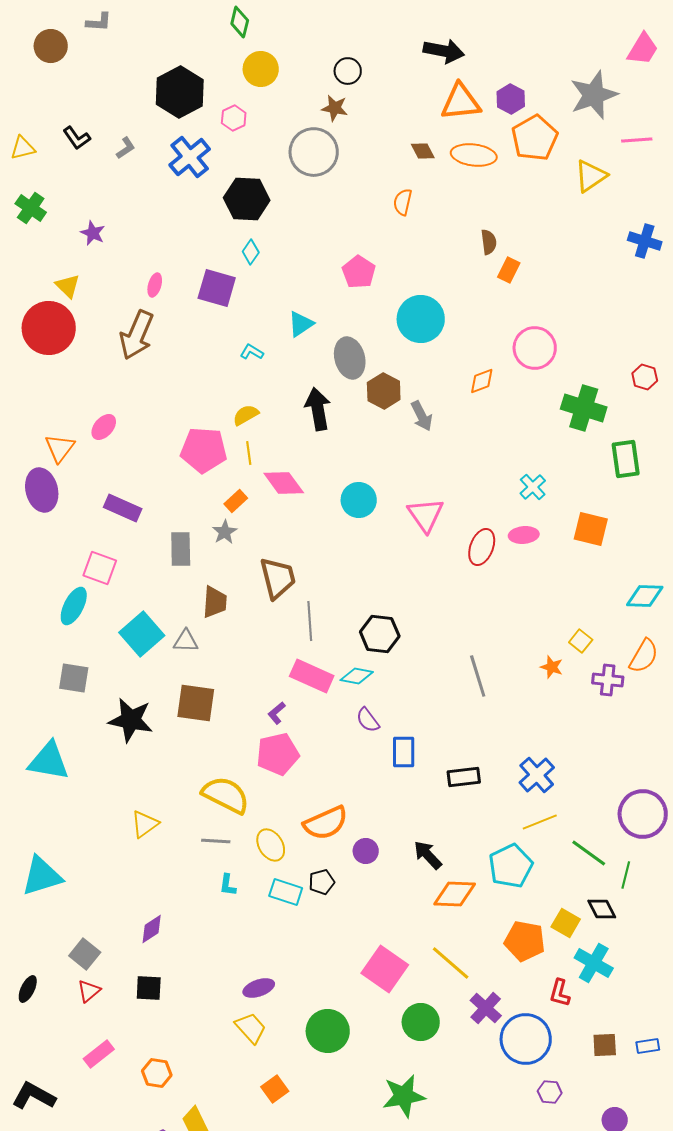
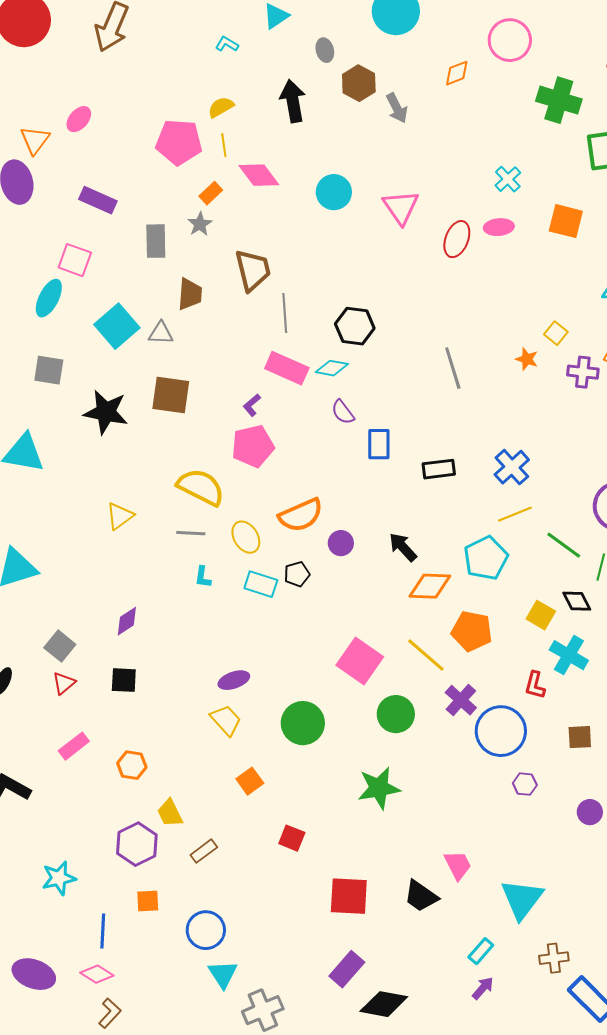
gray ellipse: (350, 358) -> (325, 50), size x0.6
orange pentagon: (525, 941) -> (472, 631), moved

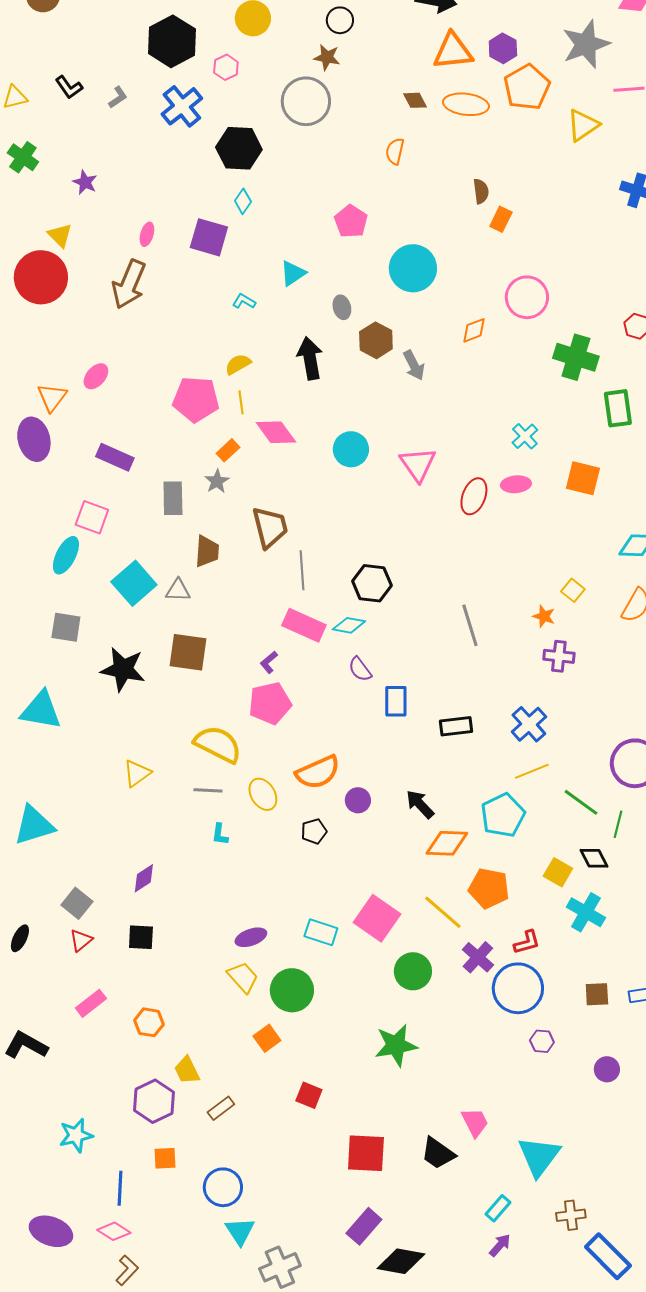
purple cross: (583, 372) -> (559, 656), moved
cyan rectangle: (261, 584) -> (321, 932), moved
red L-shape: (535, 685) -> (527, 942), moved, turned -120
green circle: (303, 723) -> (292, 990), moved

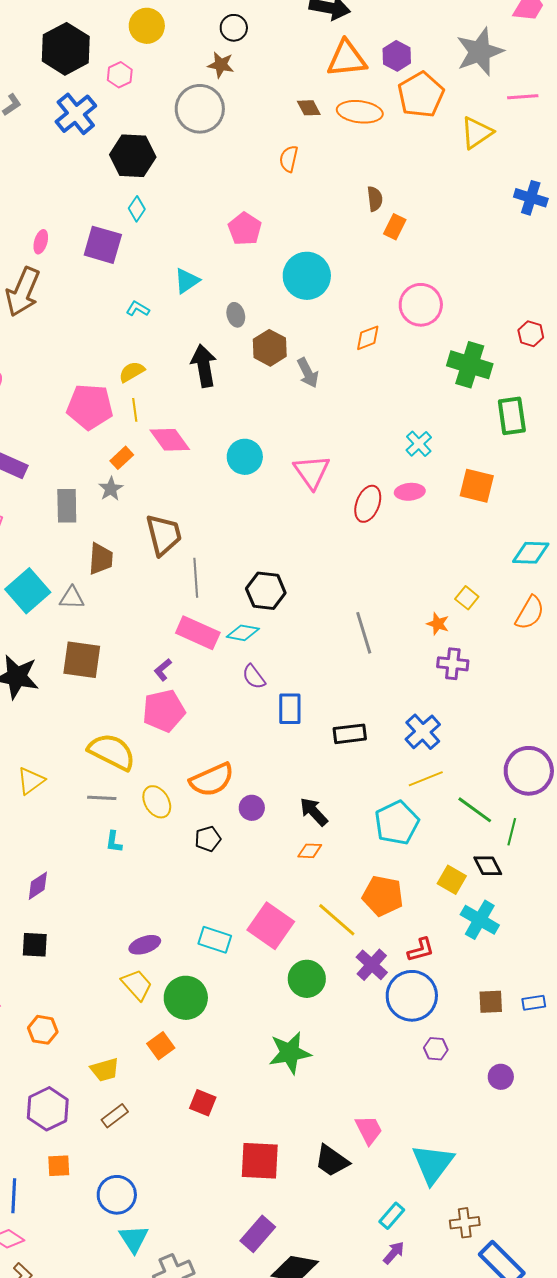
orange diamond: (447, 843) -> (310, 851), moved, size x0.6
yellow trapezoid: (187, 1070) -> (105, 1070), moved, turned -80

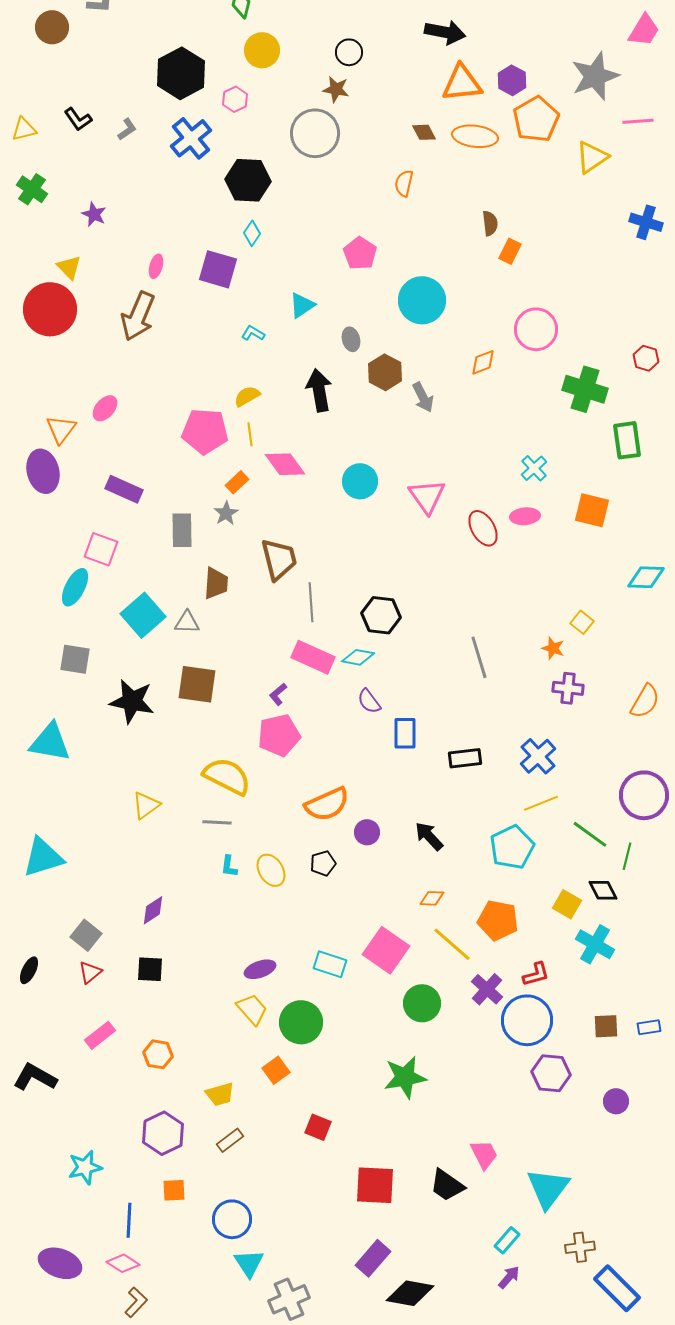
red ellipse: (368, 504) -> (483, 528), turned -51
orange semicircle: (530, 613) -> (645, 701), moved
yellow ellipse: (157, 802) -> (271, 870), moved
orange diamond: (310, 851) -> (432, 898), moved
purple hexagon: (436, 1049) -> (551, 1073), size x1.6

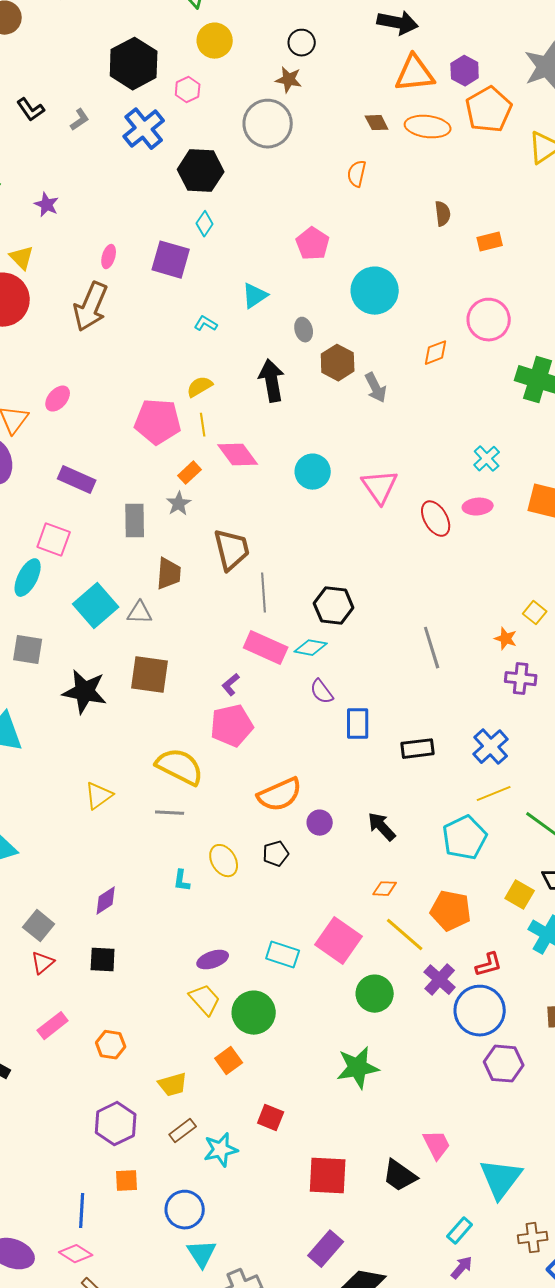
orange rectangle: (510, 251) -> (490, 242), moved, turned 50
cyan L-shape: (229, 866) -> (182, 881), moved
cyan star: (85, 1167) -> (221, 1150), moved

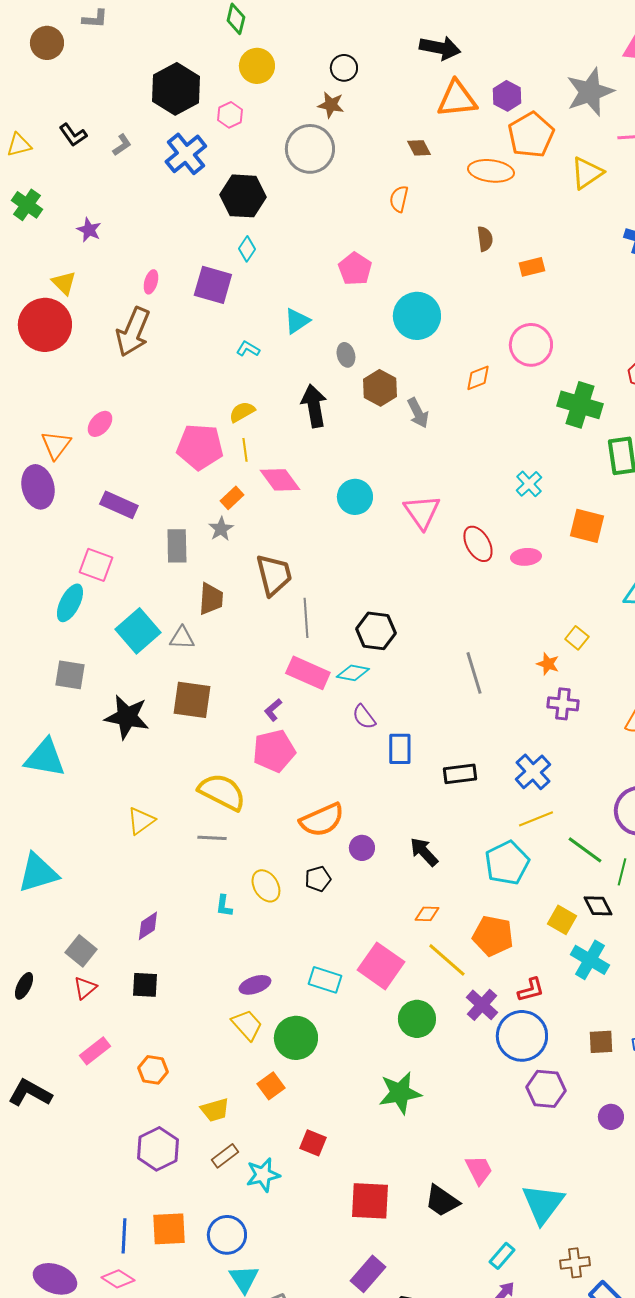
orange ellipse: (428, 127) -> (491, 171), moved
pink ellipse: (478, 507) -> (526, 557), moved
orange square: (127, 1181) -> (169, 1229), moved, size x1.5

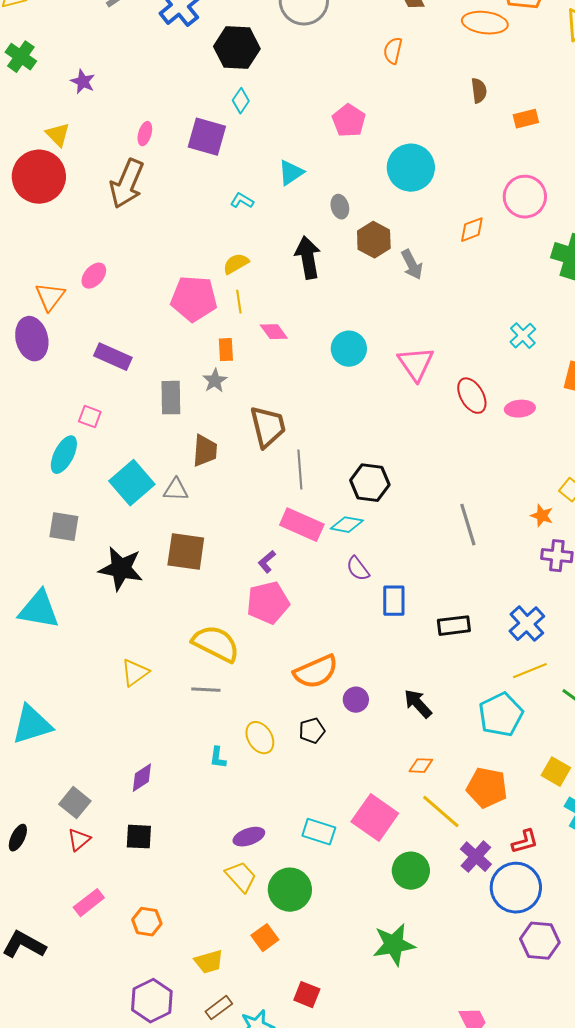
pink diamond: (280, 480) -> (274, 332), size x0.7
orange rectangle: (232, 498) -> (226, 350), turned -50
pink square: (96, 565) -> (90, 417), size x0.7

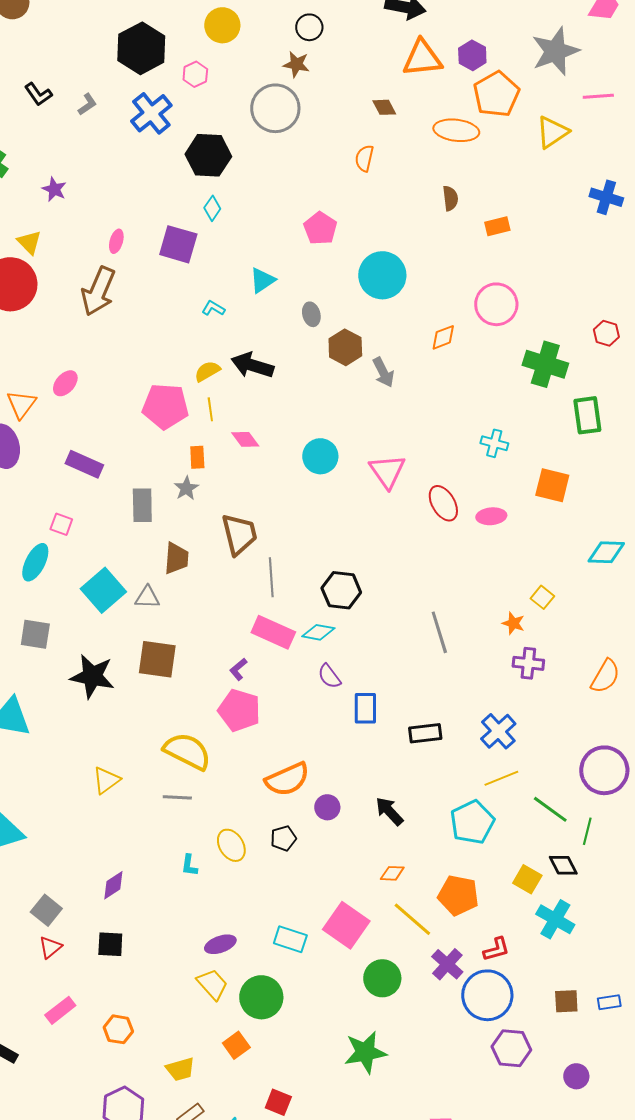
black arrow: (308, 258) -> (252, 365), moved, turned -63
cyan cross: (523, 336) -> (494, 443), turned -32
pink pentagon: (268, 603) -> (239, 710), turned 30

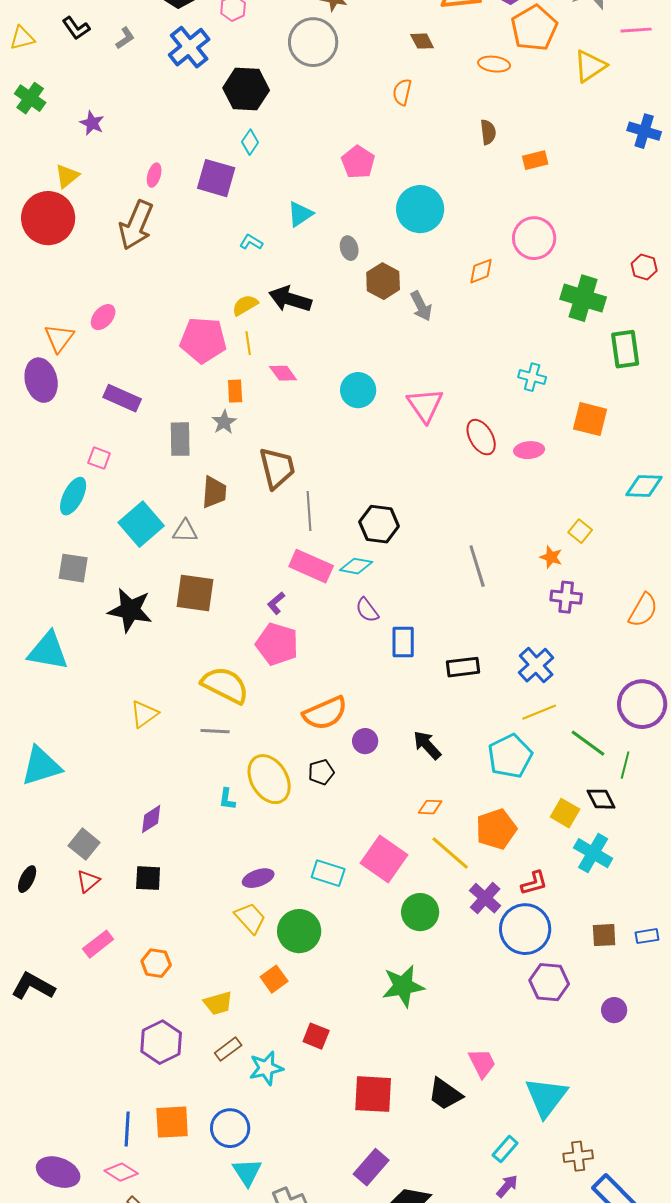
orange ellipse: (456, 130) -> (494, 64), size x0.7
yellow triangle: (29, 242) -> (67, 176), turned 36
yellow ellipse: (231, 845) -> (269, 779), size x1.5
orange pentagon: (458, 895) -> (496, 829), turned -30

